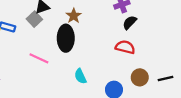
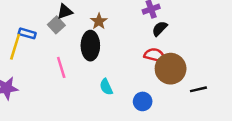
pink line: (39, 58) -> (61, 67), turned 48
brown circle: (140, 77) -> (171, 69), moved, size x1.6

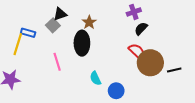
red semicircle: (155, 55) -> (137, 51), turned 30
black line: (198, 89) -> (174, 70), moved
blue circle: (143, 101) -> (116, 91), moved

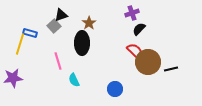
cyan semicircle: (95, 78) -> (74, 80), moved

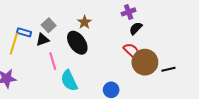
black triangle: (61, 15) -> (42, 40), moved
black ellipse: (82, 43) -> (77, 43), turned -35
cyan semicircle: (74, 80) -> (69, 81), size x1.5

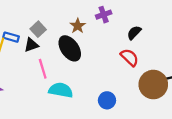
purple cross: (129, 12) -> (104, 15), moved
brown circle: (145, 62) -> (153, 85), moved
cyan semicircle: (69, 81) -> (61, 90), turned 125

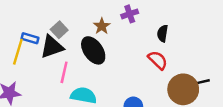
black semicircle: (134, 33) -> (163, 33), turned -35
black triangle: (31, 45) -> (52, 47), size x1.5
pink line: (43, 69) -> (64, 72), turned 30

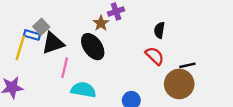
purple cross: (130, 14) -> (116, 12), moved
gray square: (59, 30) -> (41, 27), moved
black line: (201, 82) -> (187, 65), moved

